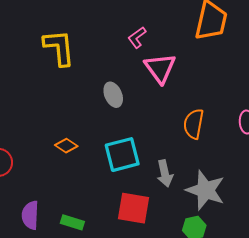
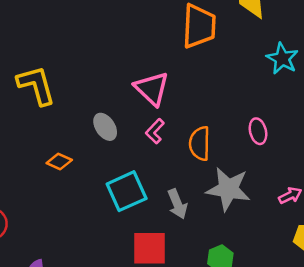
pink L-shape: (137, 37) -> (155, 131), moved
orange diamond: (66, 146) -> (59, 161), moved
gray star: (205, 190) -> (228, 189), moved

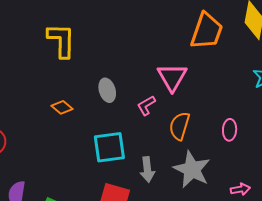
pink triangle: (152, 88) -> (172, 77), moved

